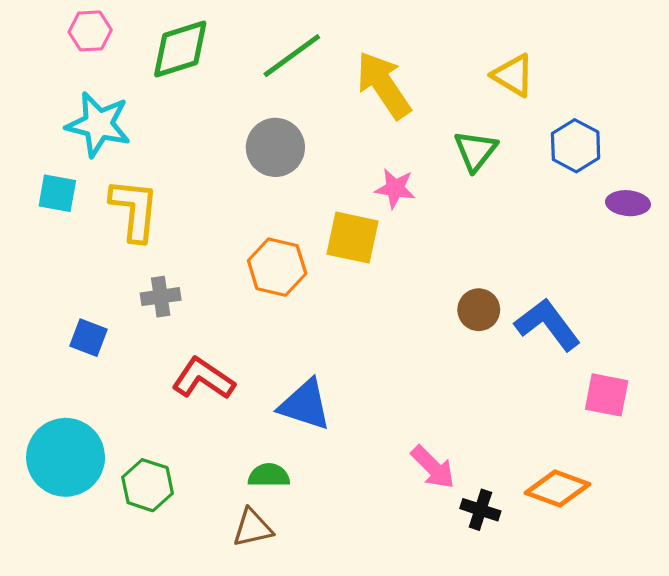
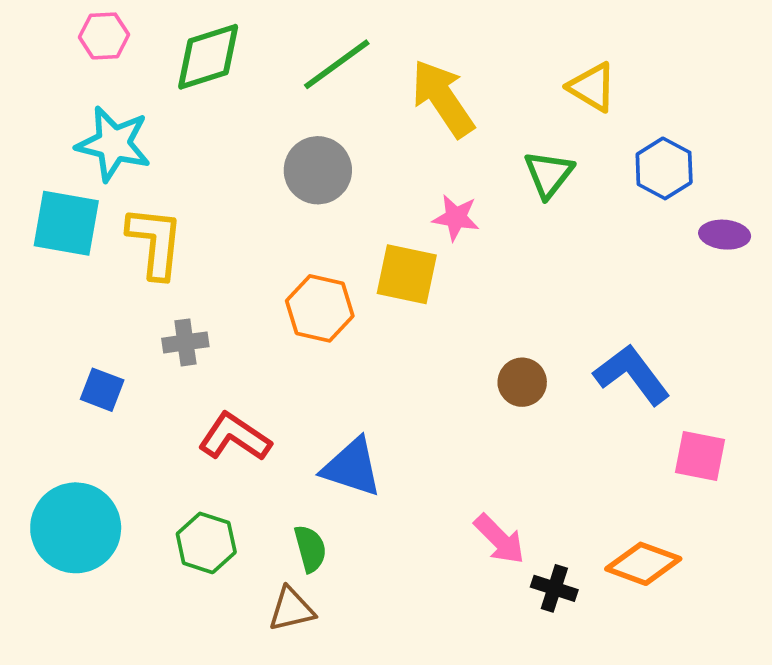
cyan square: (57, 193) -> (66, 223), size x1.5
brown circle: (479, 310) -> (522, 382), moved
green semicircle: (269, 475) -> (310, 549), turned 75
green hexagon: (148, 485) -> (206, 543), moved

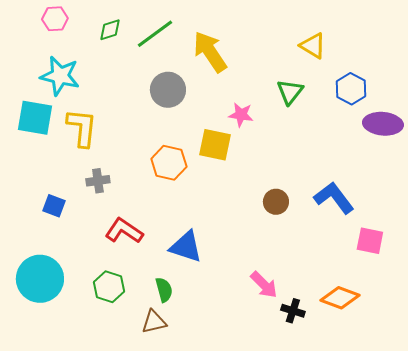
green diamond: (208, 57) -> (110, 30), size x0.6
green line: (337, 64) -> (155, 34), moved
yellow arrow: (443, 98) -> (210, 52), moved
purple ellipse: (725, 235) -> (383, 124), size x1.5

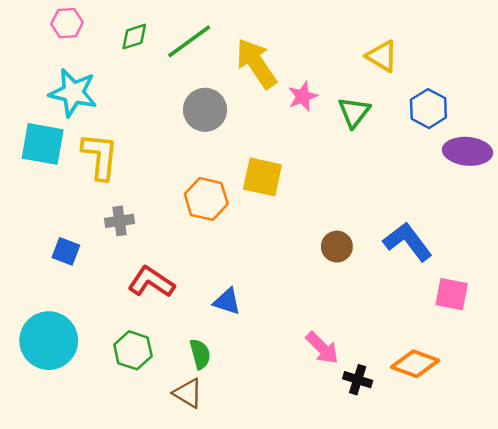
pink star: (241, 115) -> (303, 96), moved, turned -30
blue triangle: (186, 247) -> (227, 301), size x0.7
brown triangle: (154, 322) -> (188, 393), turned 44

